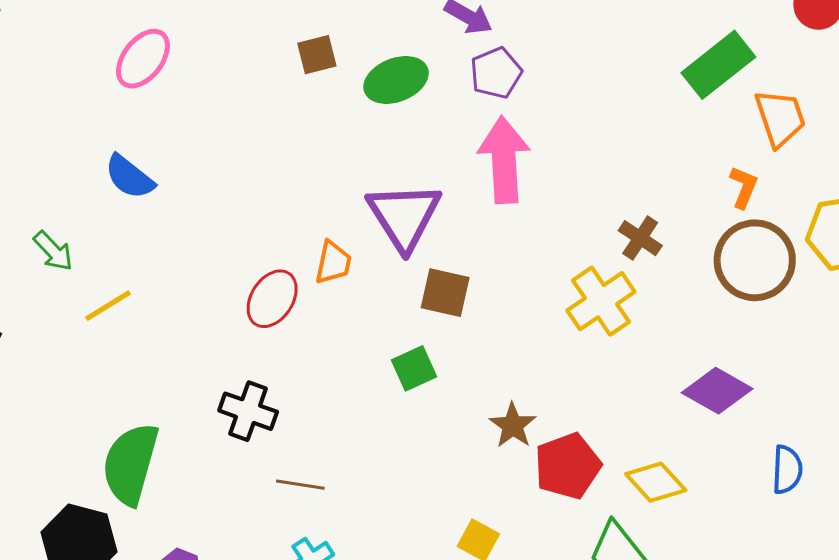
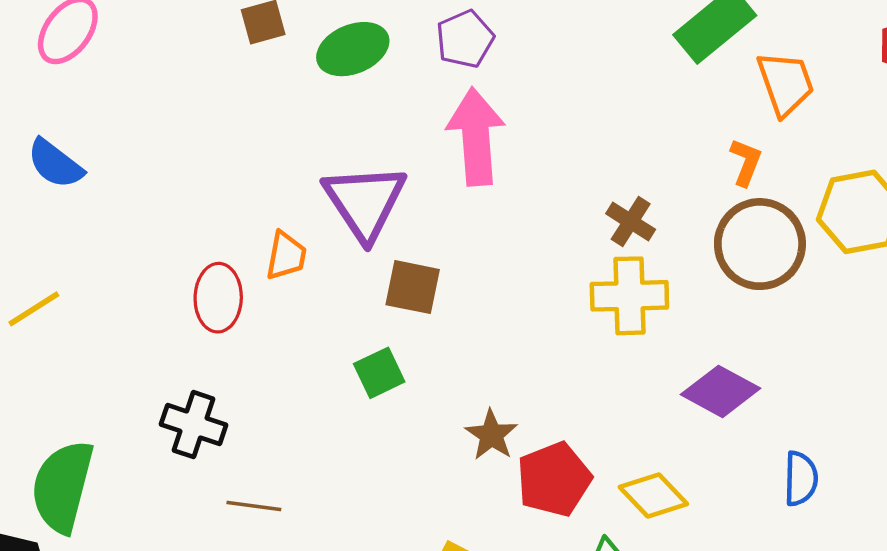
red ellipse: (272, 299) -> (218, 298), turned -30
yellow cross: (601, 301) -> (629, 296), moved, turned 34

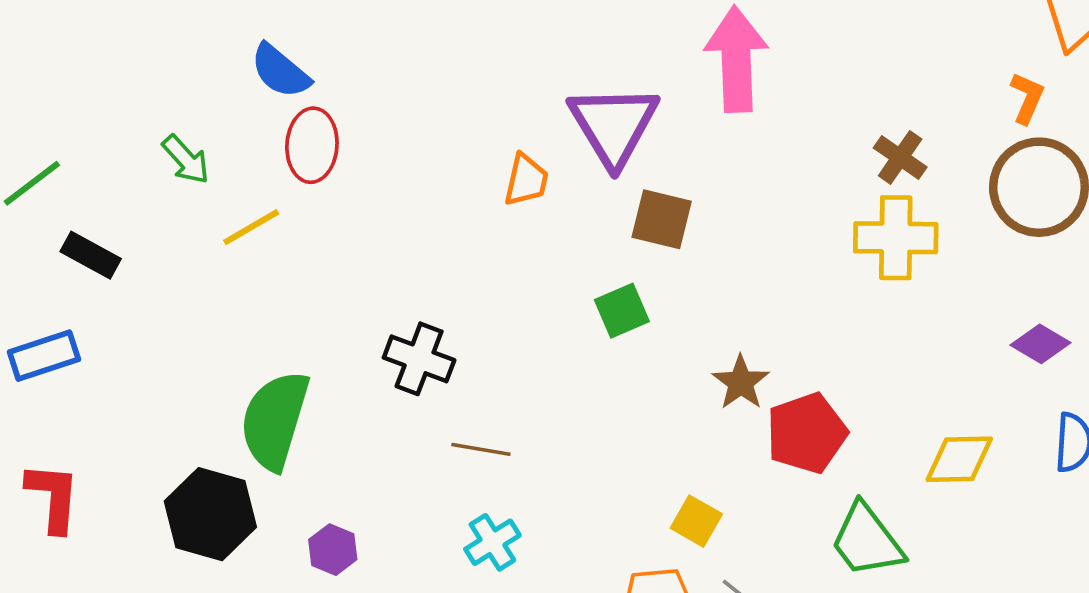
red ellipse: (218, 298) -> (312, 145), moved
purple diamond: (720, 391) -> (1040, 344), moved, size x0.7
yellow diamond: (653, 496) -> (959, 459), moved, turned -50

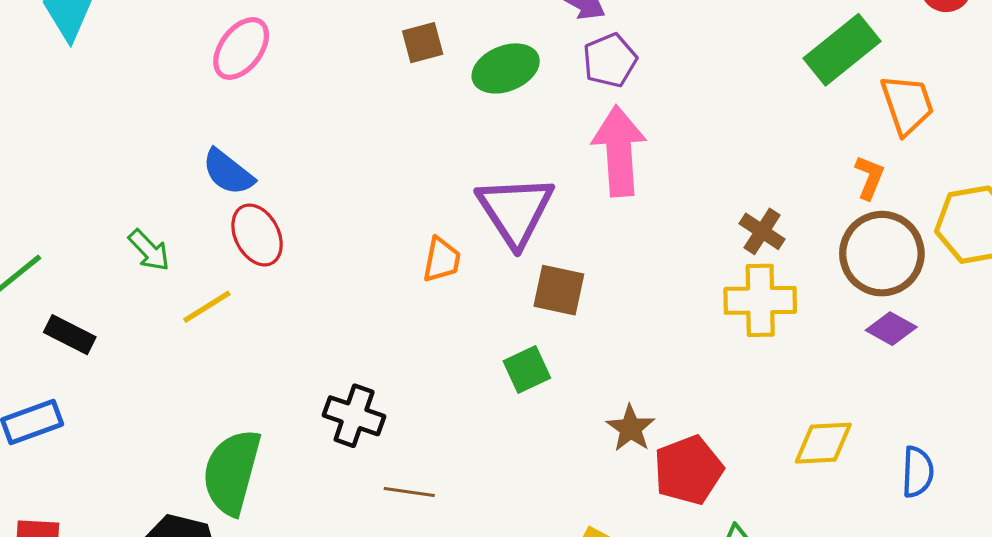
red ellipse: (312, 145) -> (257, 235), turned -30
purple diamond: (1040, 344) -> (891, 329), moved
yellow diamond: (959, 459) -> (823, 443), moved

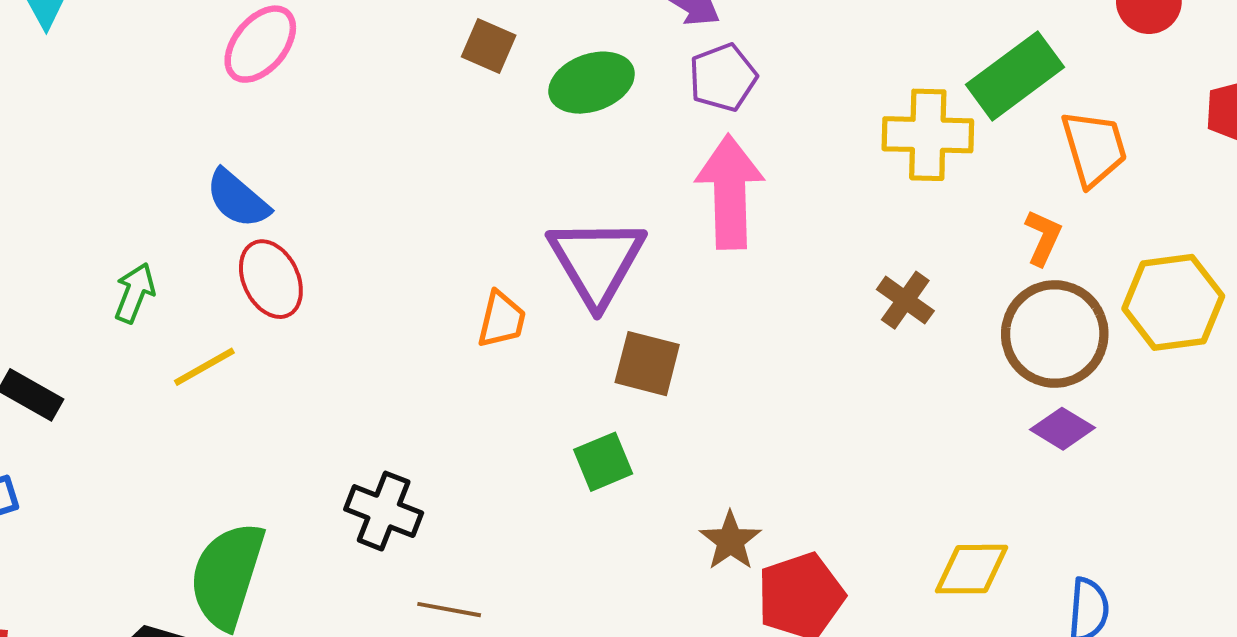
brown square: (423, 43) -> (489, 46), turned 36
green arrow: (149, 250) -> (135, 293), turned -117
yellow cross: (760, 300) -> (928, 135), moved

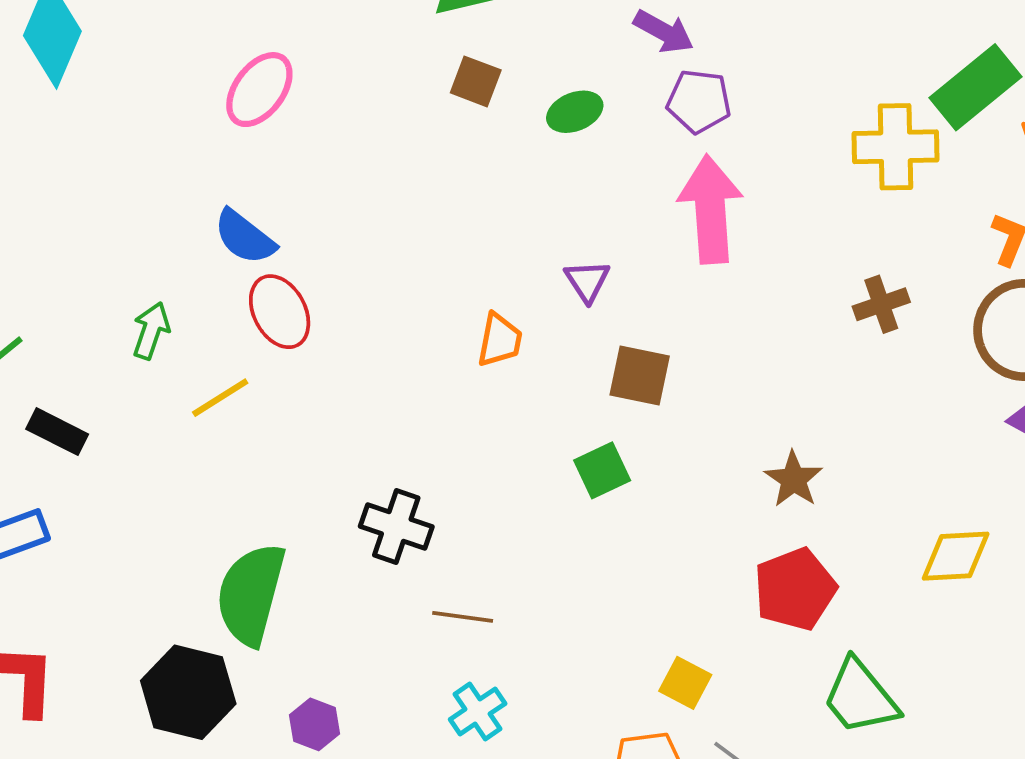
purple pentagon: (723, 77) -> (699, 101), turned 30
green ellipse: (592, 83) -> (575, 112), size x0.7
purple triangle: (597, 261) -> (587, 281), size x0.5
brown cross: (905, 300) -> (881, 304), turned 38
brown star: (730, 541) -> (794, 479), moved

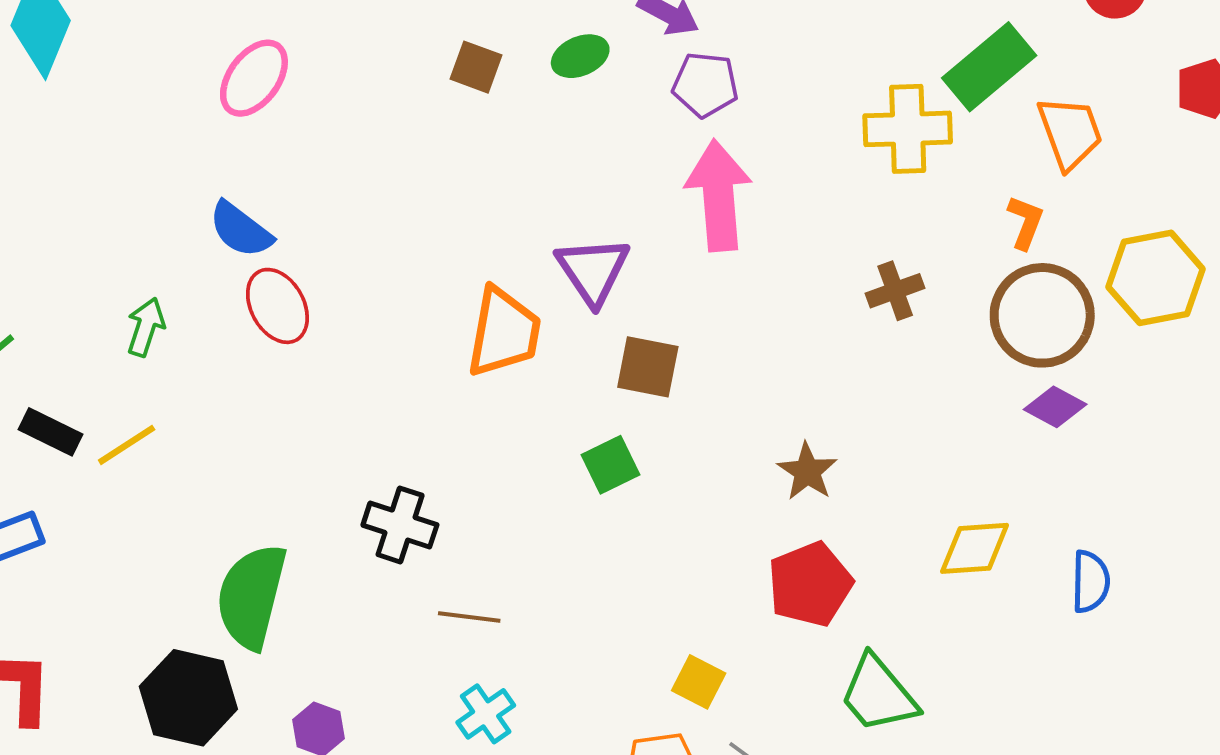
green ellipse: (575, 112) -> (580, 56), moved
purple triangle: (587, 281) -> (593, 271), size x1.6
orange trapezoid: (500, 340) -> (504, 332), size x1.6
yellow line: (220, 398) -> (127, 445), moved

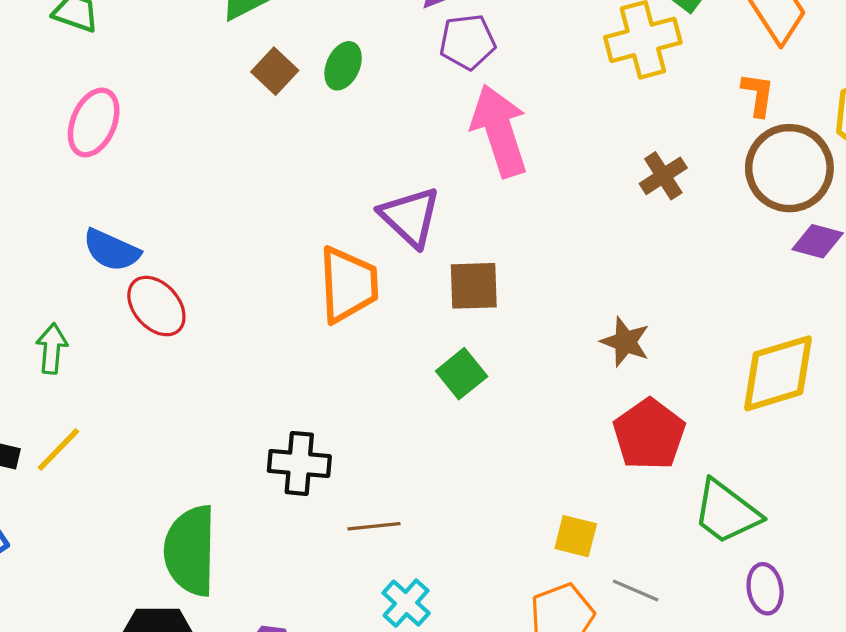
green ellipse: (580, 56) -> (343, 66), moved, turned -30
brown square: (476, 67) -> (275, 71), turned 36
yellow diamond: (975, 548) -> (778, 373), size x1.4

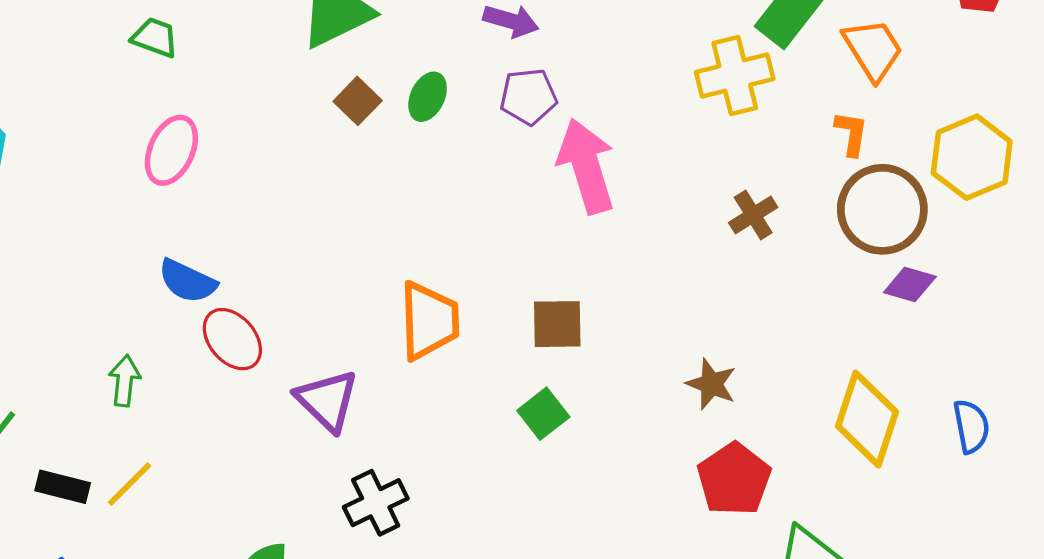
purple pentagon: (467, 42) -> (528, 97), moved
purple triangle: (410, 217) -> (327, 400), moved
yellow diamond: (778, 373) -> (867, 419), turned -56
black cross: (299, 463) -> (376, 503), turned -32

